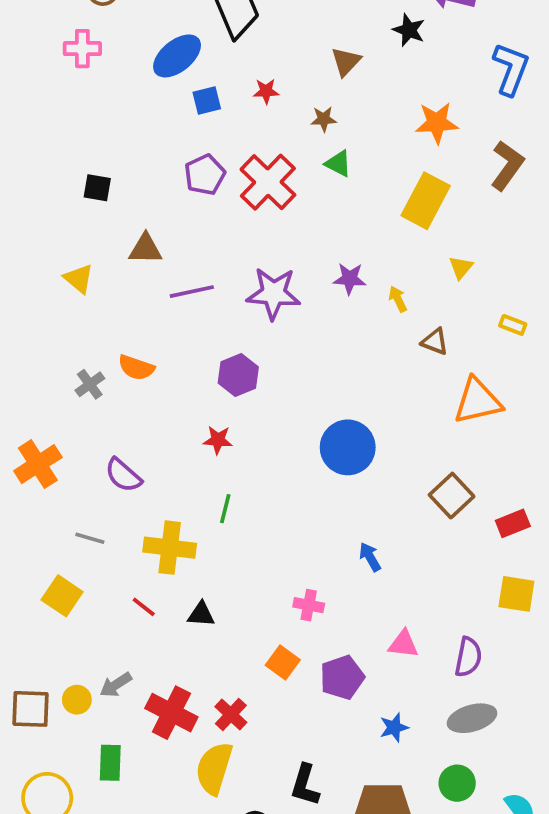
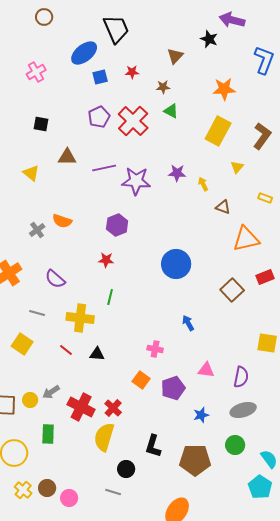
pink cross: (82, 49) -> (36, 72), moved, turned -30
brown L-shape: (507, 165) -> (262, 136), moved
purple line: (192, 292) -> (104, 168), moved
red rectangle: (513, 523) -> (265, 277), moved

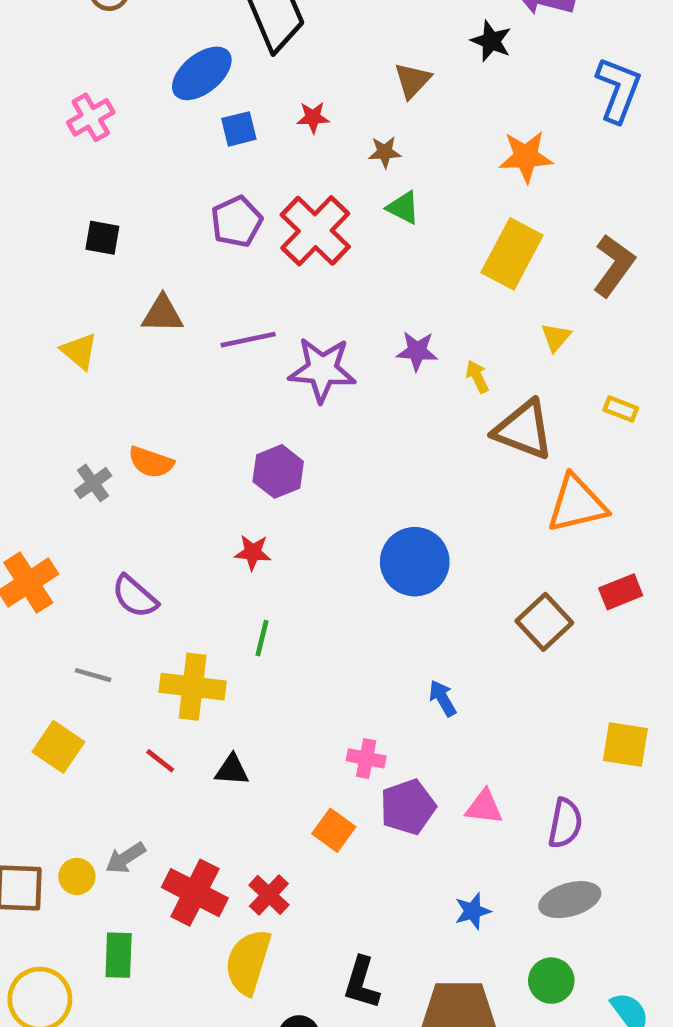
brown triangle: (223, 207) -> (524, 430), size x1.8
purple pentagon: (173, 388) -> (408, 807), moved

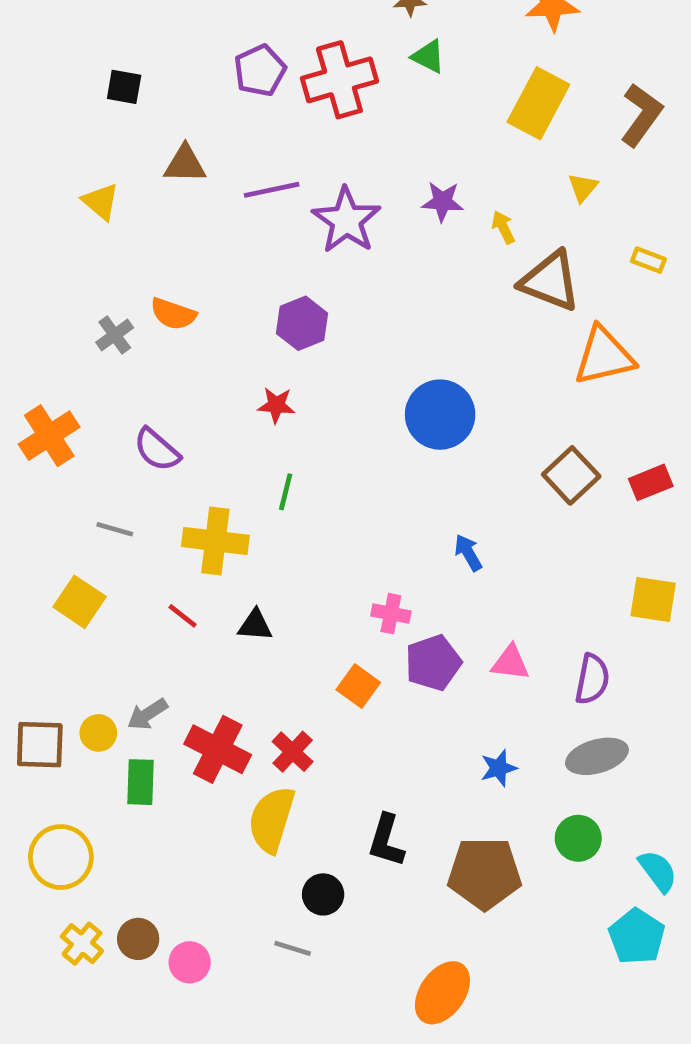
red cross: (315, 231) -> (339, 80), turned 30
purple star: (322, 370) -> (346, 220), turned 30
red rectangle: (621, 592) -> (651, 482), moved
green rectangle: (119, 955) -> (140, 782), moved

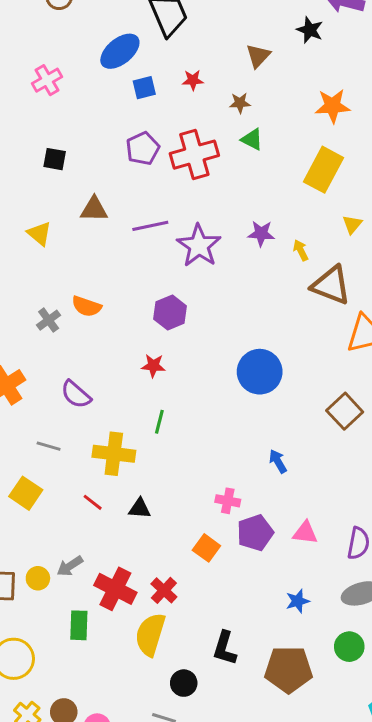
green rectangle: (140, 782) -> (79, 625), moved

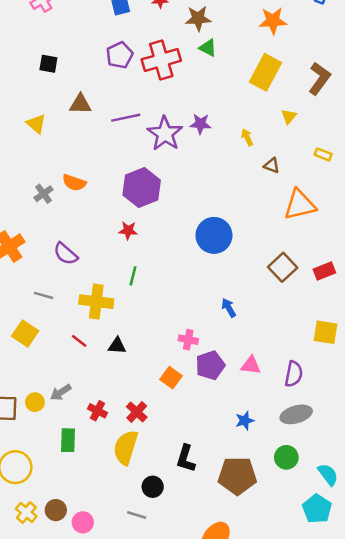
brown star: (240, 103) -> (198, 18), size x1.5
purple star: (261, 233) -> (200, 124), moved
brown triangle: (331, 285) -> (272, 165), size x0.5
purple hexagon: (170, 312) -> (142, 188), size x1.4
red cross: (115, 589) -> (97, 411), size x0.6

